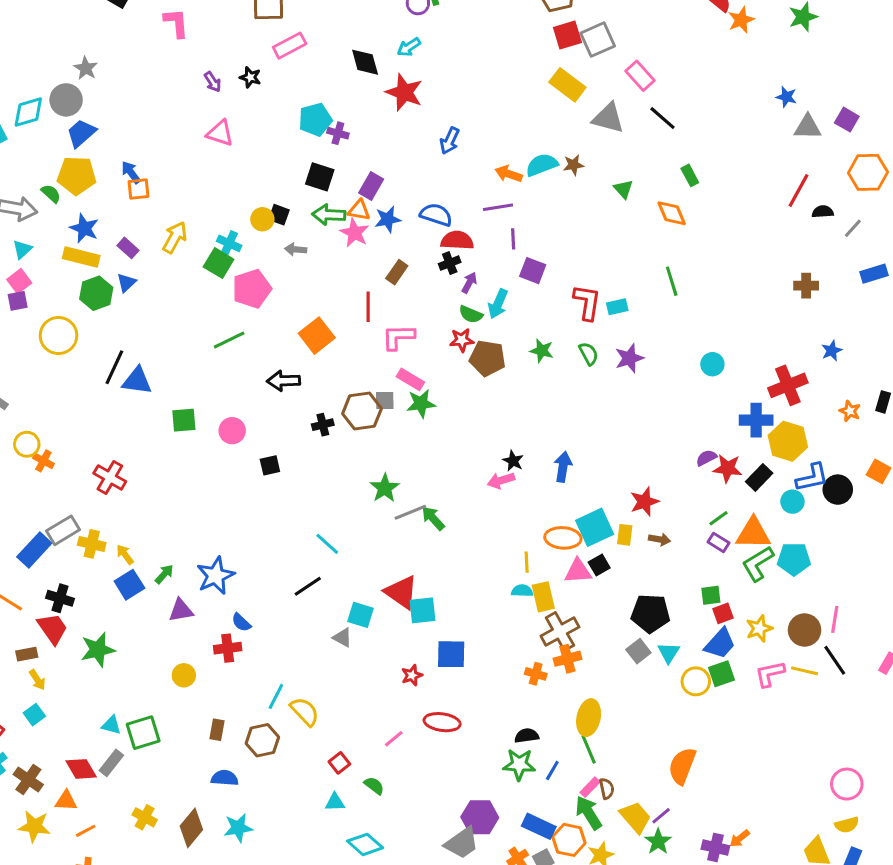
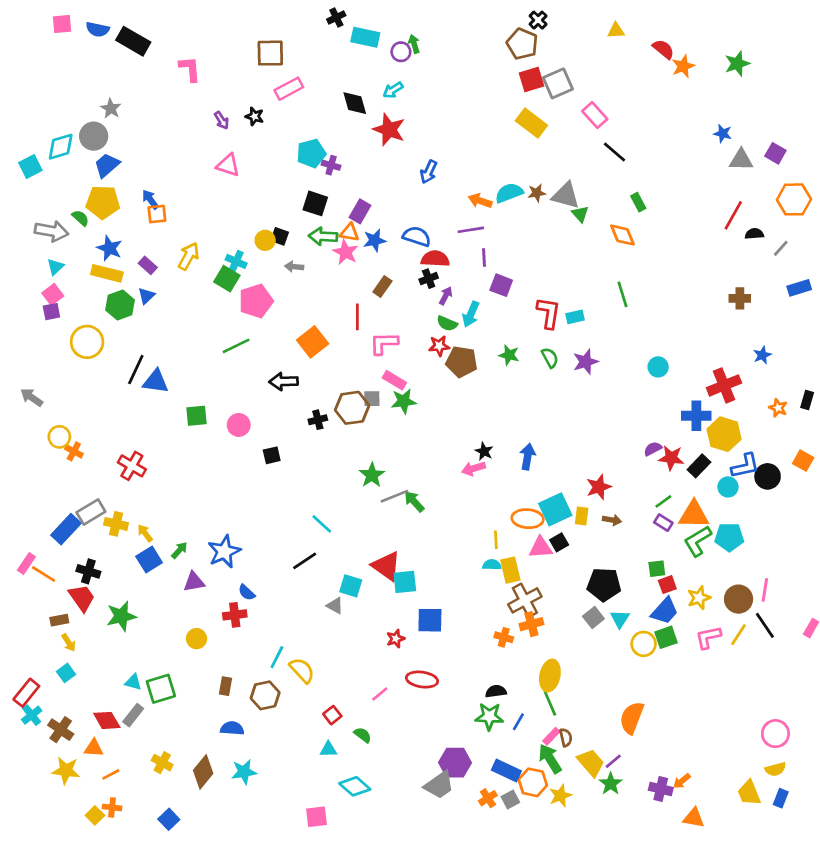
gray triangle: (608, 118) -> (566, 196), moved
yellow line: (805, 671) -> (739, 635), turned -70

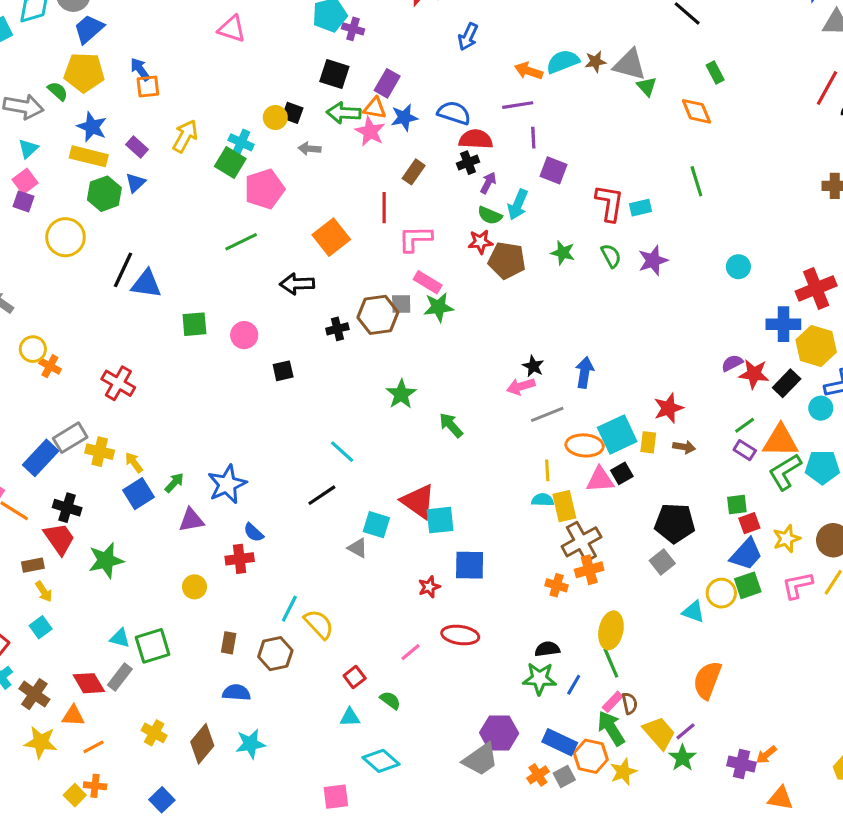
purple square: (51, 312) -> (24, 201), turned 30
gray line: (394, 496) -> (547, 414), moved
cyan triangle: (620, 619) -> (693, 612), moved, turned -42

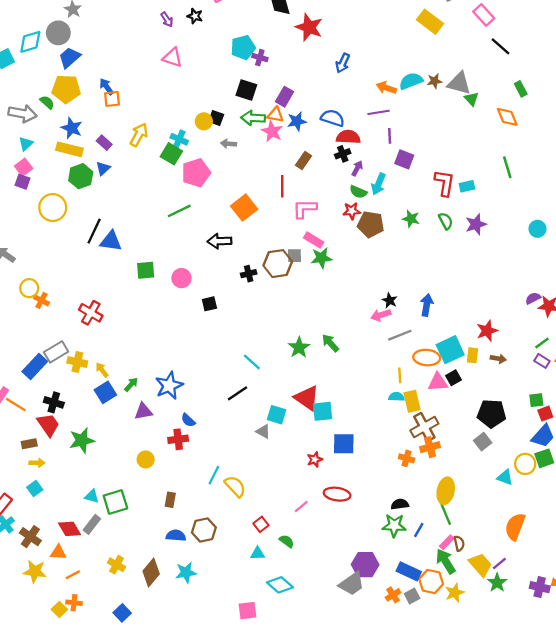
green star: (401, 394) -> (299, 347), moved
yellow arrow: (44, 592) -> (37, 463), turned -56
brown hexagon: (275, 654) -> (204, 530), moved

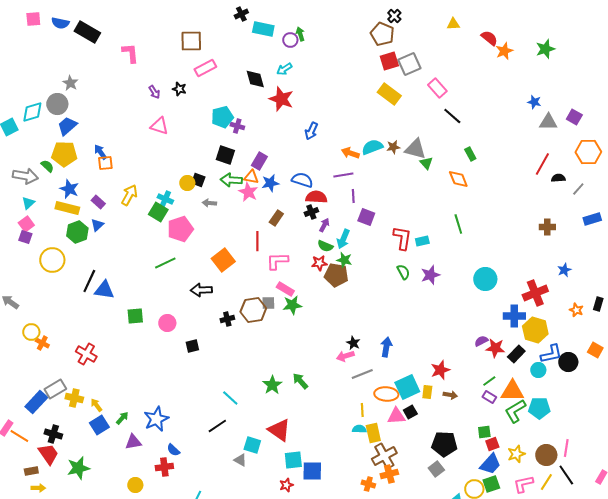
green star: (411, 219) -> (344, 260), moved
cyan circle: (537, 229) -> (485, 279), size x1.5
cyan square: (323, 411) -> (293, 460), moved

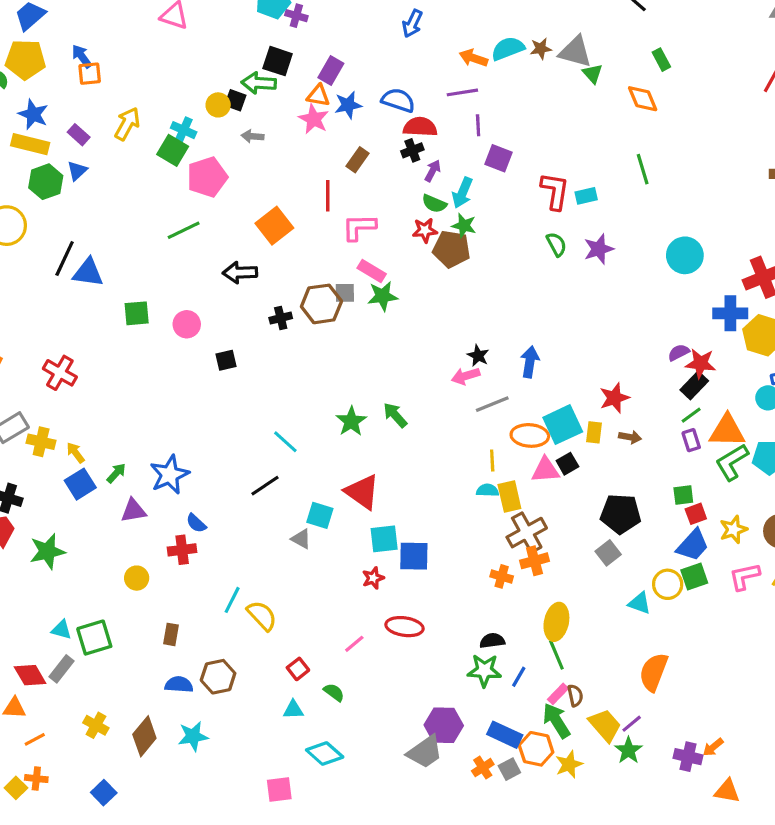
green arrow: (231, 180) -> (259, 83), moved
black rectangle: (516, 354) -> (694, 385), moved
purple rectangle: (489, 397) -> (691, 440), turned 40

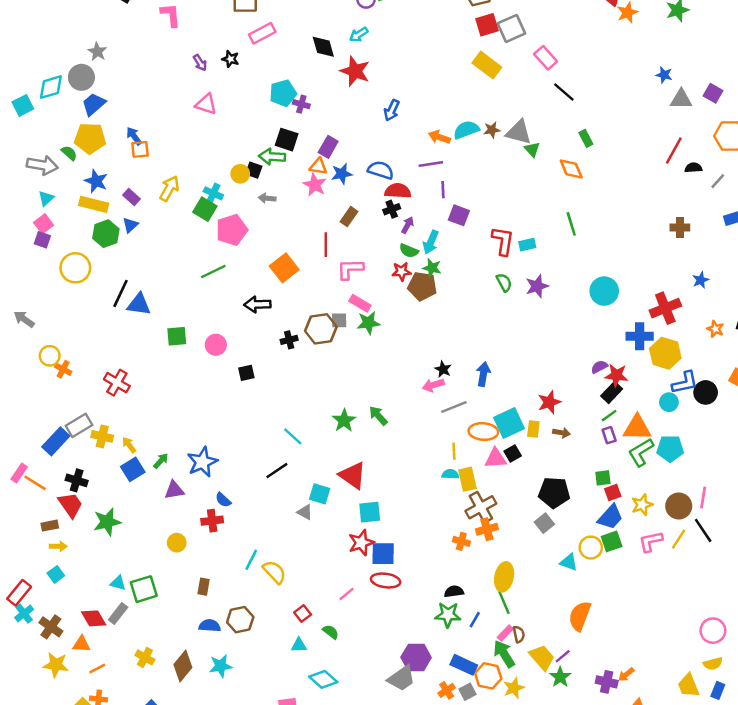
blue square: (414, 556) -> (383, 554), moved
red star: (373, 578) -> (361, 543), size x1.5

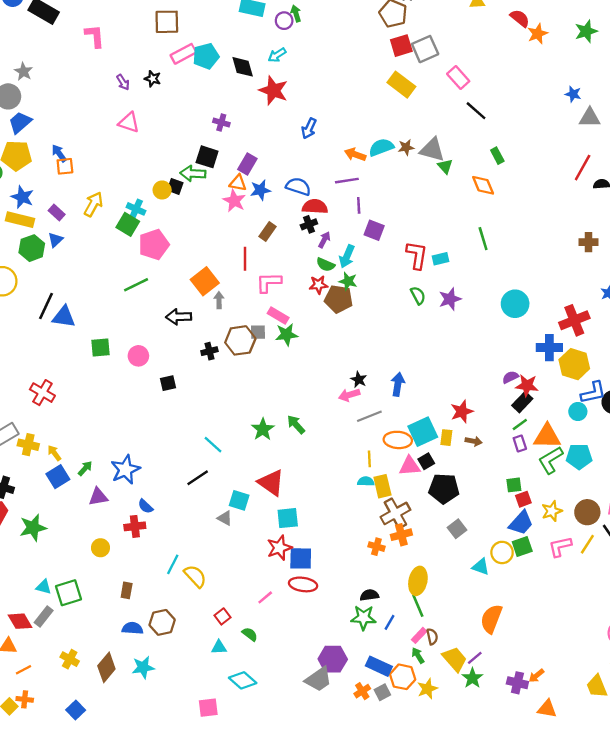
cyan pentagon: (283, 93) -> (206, 56), moved
gray arrow: (267, 198) -> (219, 300), moved, turned 84
black pentagon: (554, 493) -> (444, 489), moved
green arrow: (504, 654) -> (418, 656), size x0.6

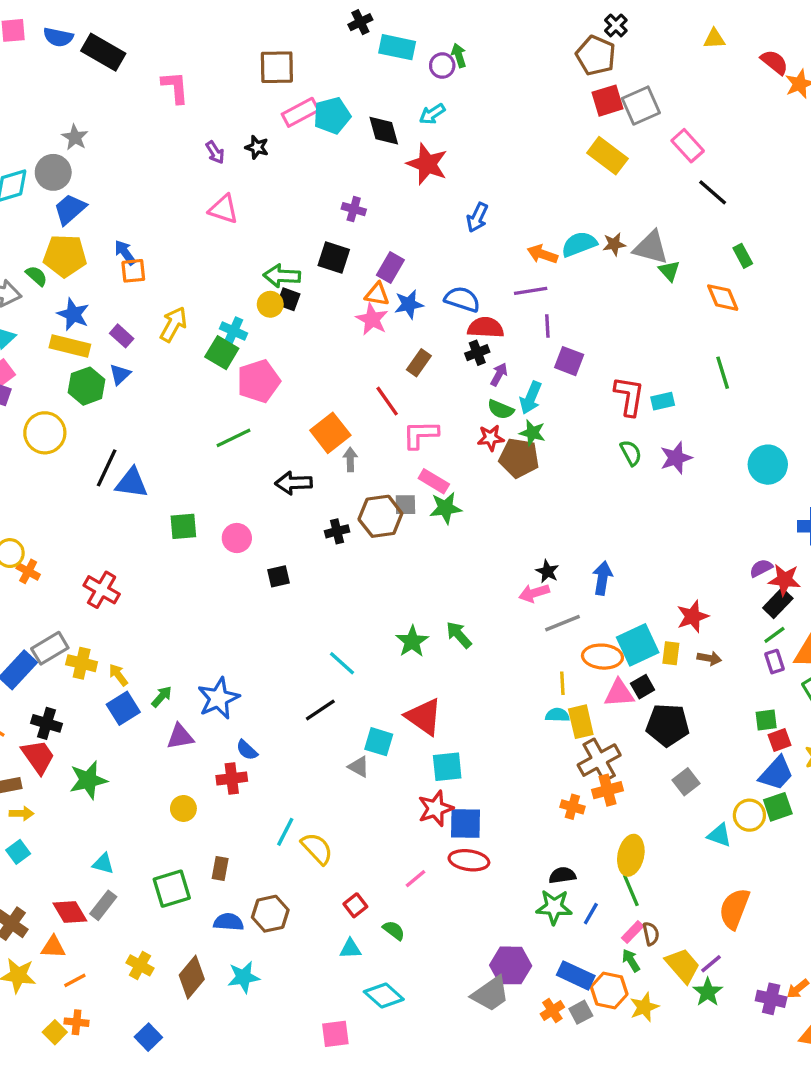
green arrow: (193, 173) -> (282, 276), moved
red line: (245, 259) -> (387, 401), turned -35
green square: (69, 593) -> (172, 889), moved

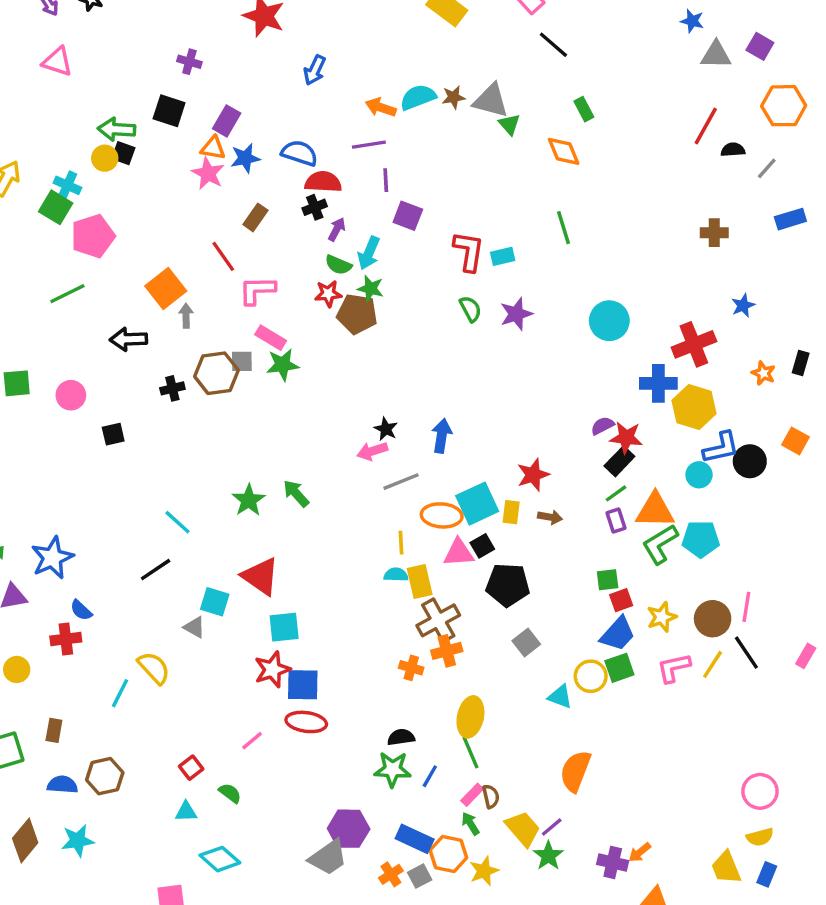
yellow semicircle: (317, 849) -> (154, 668), moved

